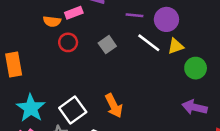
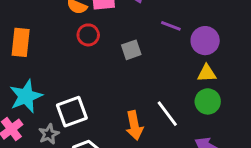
white line: (149, 43) -> (167, 114), moved
green circle: (196, 68) -> (208, 101), moved
orange arrow: (114, 106) -> (134, 125), moved

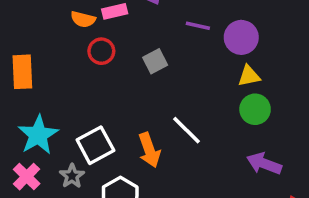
white line: (167, 114) -> (186, 130), moved
orange arrow: (134, 125) -> (149, 150), moved

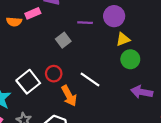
purple line: (198, 26) -> (85, 23), moved
red circle: (101, 51) -> (54, 74), moved
white square: (95, 145) -> (28, 82), moved

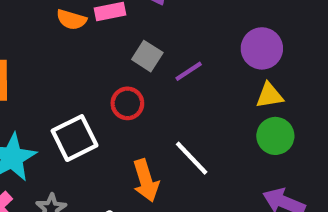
purple line: (85, 23) -> (189, 71), moved, turned -48
gray square: (63, 40) -> (147, 56), moved, turned -32
red circle: (54, 74) -> (127, 103), moved

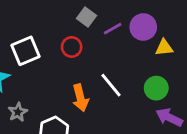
purple circle: (262, 48) -> (143, 27), moved
green circle: (275, 136) -> (156, 88), moved
white square: (75, 138) -> (25, 51), moved

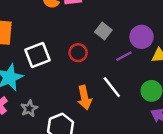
gray square: (86, 17) -> (103, 31), moved
purple line: (113, 29) -> (124, 56), moved

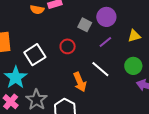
purple circle: (142, 37) -> (106, 17), moved
gray star: (29, 109) -> (37, 100), size x1.5

